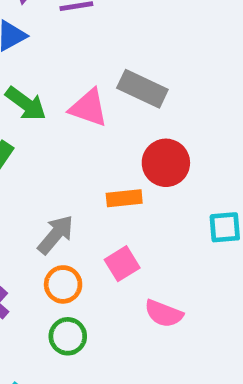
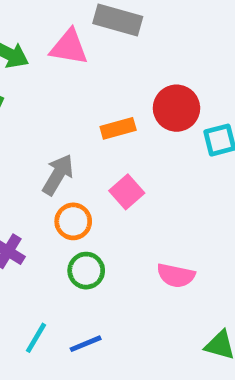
red circle: (166, 163) -> (176, 108), moved
pink semicircle: (164, 314) -> (176, 275), moved

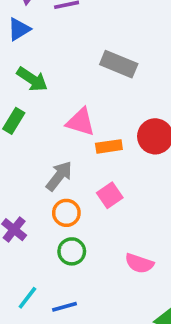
pink triangle: (69, 47) -> (81, 122), moved

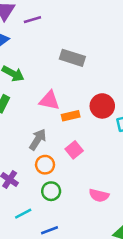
cyan line: (27, 298) -> (23, 214), moved, turned 30

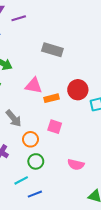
gray arrow: (38, 139) -> (14, 118), moved, turned 108
pink square: (74, 150) -> (55, 127), turned -32
cyan line: (23, 214) -> (21, 180), moved

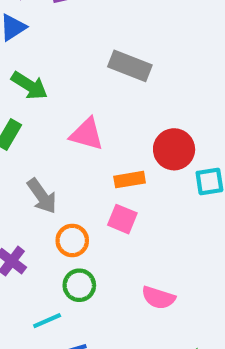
orange rectangle: (51, 98) -> (130, 180), moved

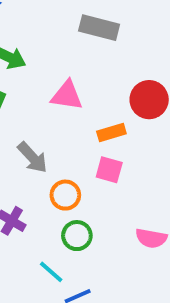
cyan line: (47, 321) -> (51, 272), turned 72

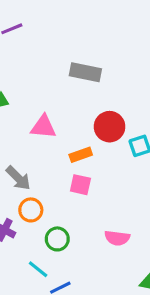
gray rectangle: (99, 28) -> (85, 72), moved
orange circle: (65, 195) -> (31, 210), moved

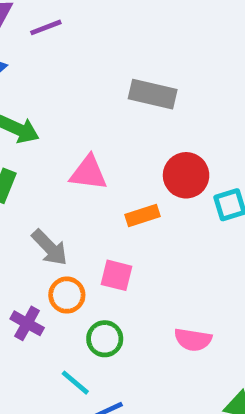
pink square: (80, 185) -> (117, 275), moved

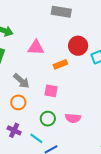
orange circle: (67, 295) -> (18, 102), moved
purple cross: (27, 323) -> (14, 130), moved
pink semicircle: (193, 340) -> (73, 118), moved

